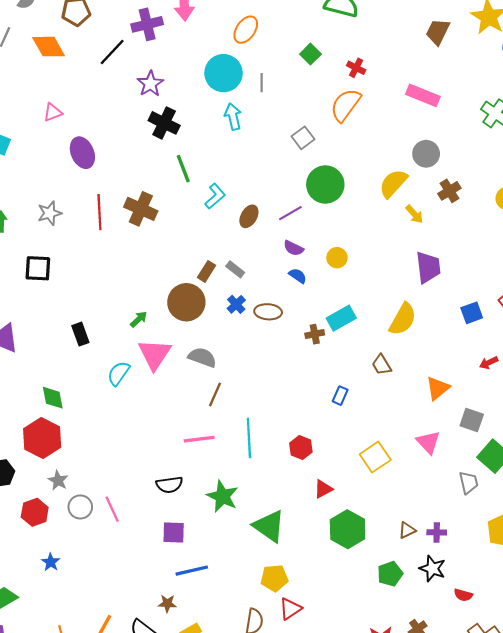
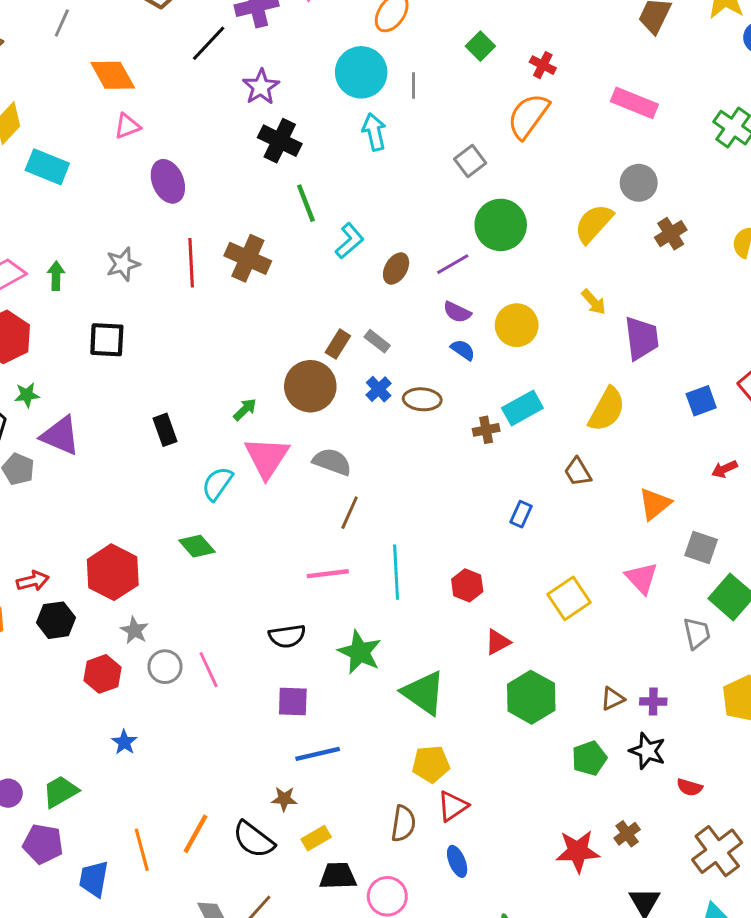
orange diamond: (48, 47) -> (113, 75), moved
yellow arrow: (414, 214) -> (594, 302), moved
yellow circle: (337, 258) -> (517, 325), size x1.5
green diamond: (53, 398) -> (197, 546), moved, turned -30

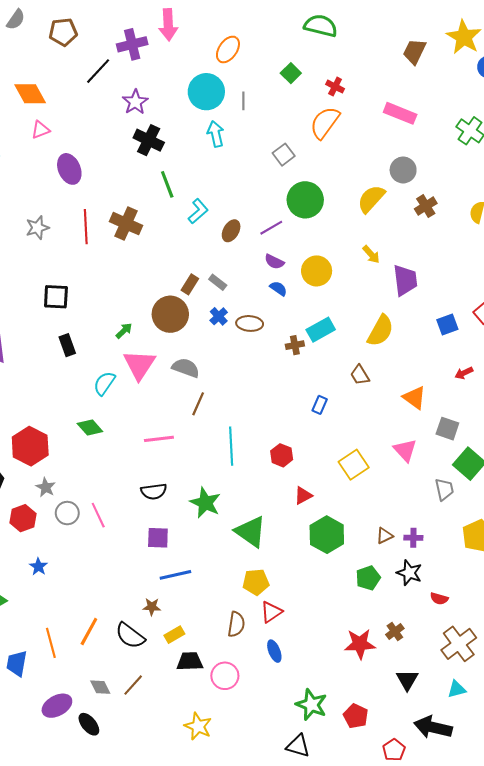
black square: (107, 340) -> (56, 297), moved
orange triangle: (655, 504) -> (414, 398), turned -45
pink line: (328, 574) -> (159, 439), moved

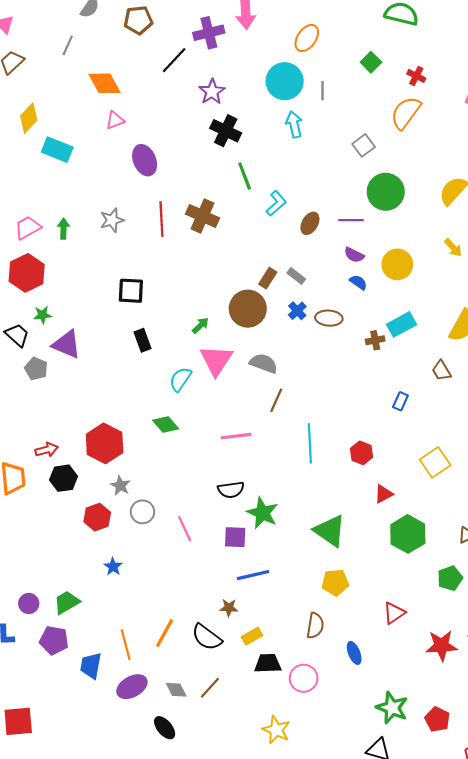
purple line: (271, 228) -> (351, 220), turned 30
green star: (205, 503) -> (263, 513), moved
pink line: (98, 515) -> (185, 529), moved
red triangle: (271, 612) -> (394, 613), moved
purple ellipse: (57, 706) -> (132, 687), moved

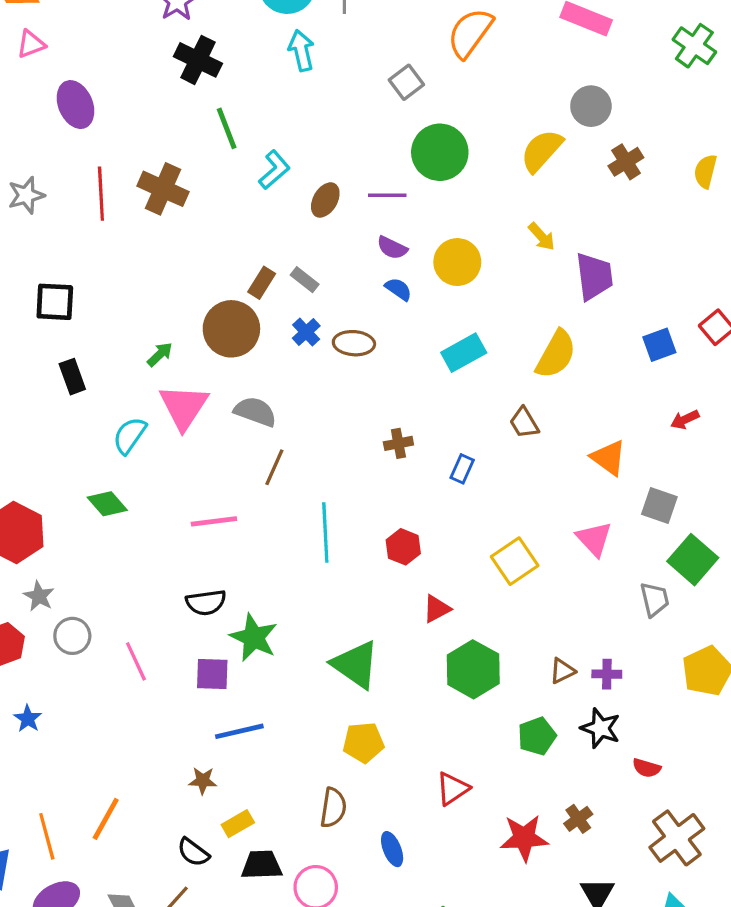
brown cross: (375, 340) -> (398, 443), moved
black semicircle: (207, 637) -> (193, 852), moved, size x0.7

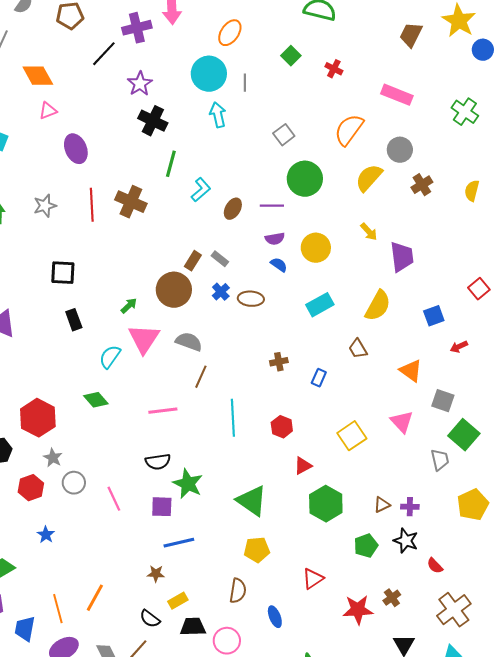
orange semicircle: (470, 33) -> (349, 130), moved
green line: (227, 128) -> (171, 164), turned 36
purple semicircle: (392, 248) -> (275, 239), turned -36
blue square: (659, 345) -> (434, 316), moved
red semicircle: (647, 768) -> (435, 566), turned 30

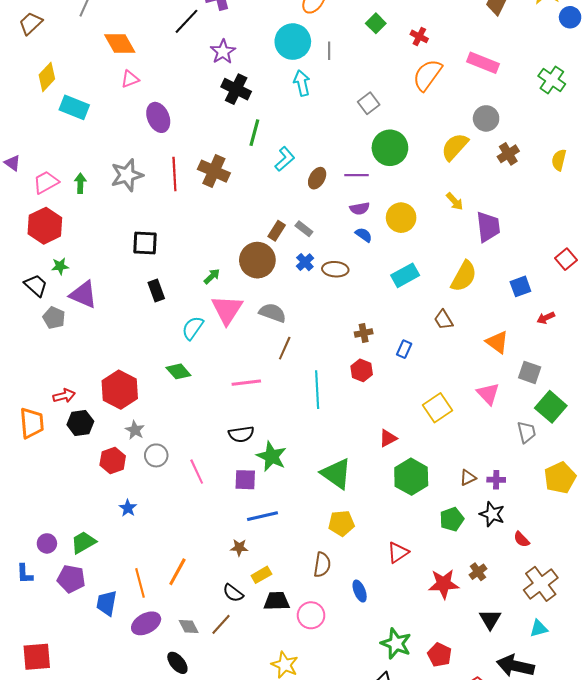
orange semicircle: (349, 130) -> (427, 75), moved
gray star: (45, 206) -> (127, 175), size x1.4
red hexagon: (282, 427) -> (362, 370), moved

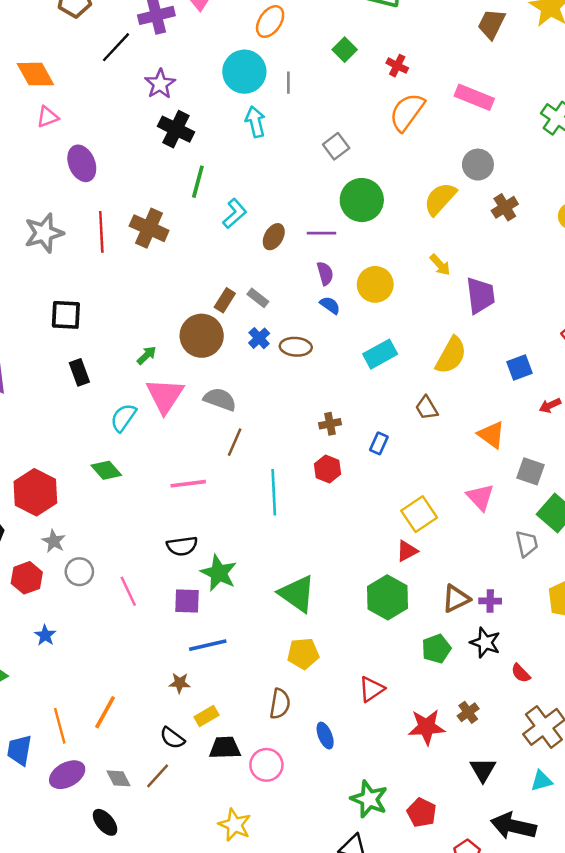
purple semicircle: (360, 209) -> (325, 273), turned -96
red triangle: (388, 438) -> (407, 551), moved
brown triangle: (468, 478) -> (456, 599), size x1.4

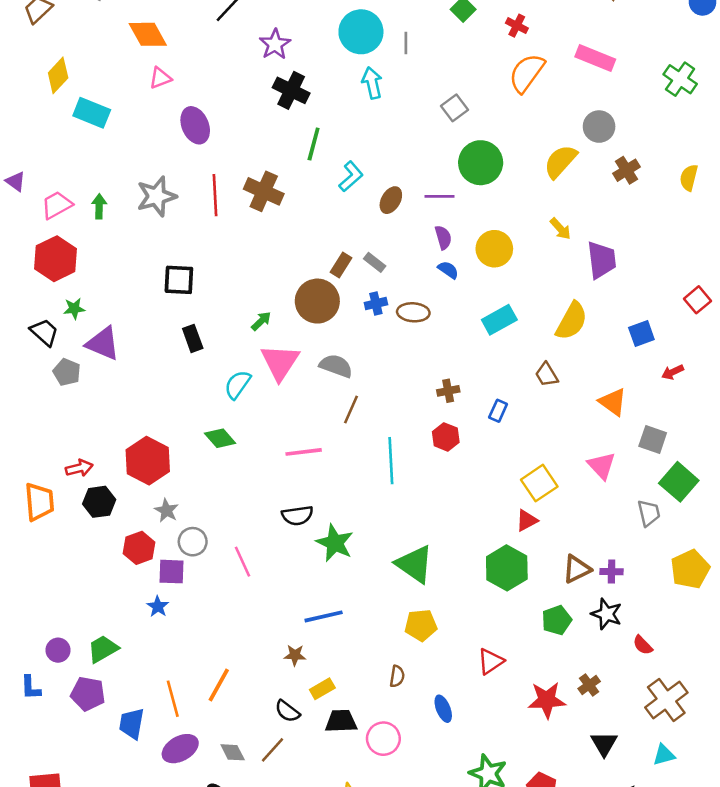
blue cross: (259, 338) -> (376, 304), turned 30
purple square: (187, 601) -> (171, 572), moved
brown semicircle: (280, 704) -> (397, 676), size x0.7

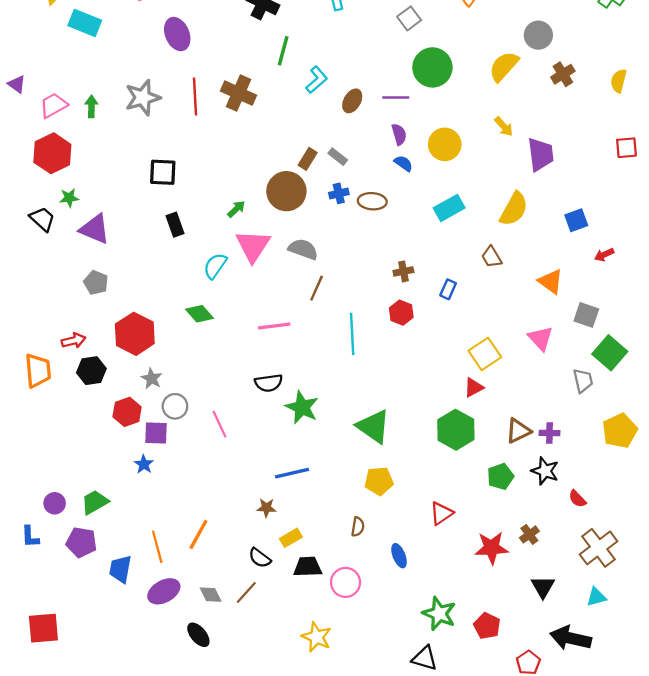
red square: (698, 300) -> (626, 148), moved, turned 35
gray pentagon: (67, 372) -> (96, 283), moved

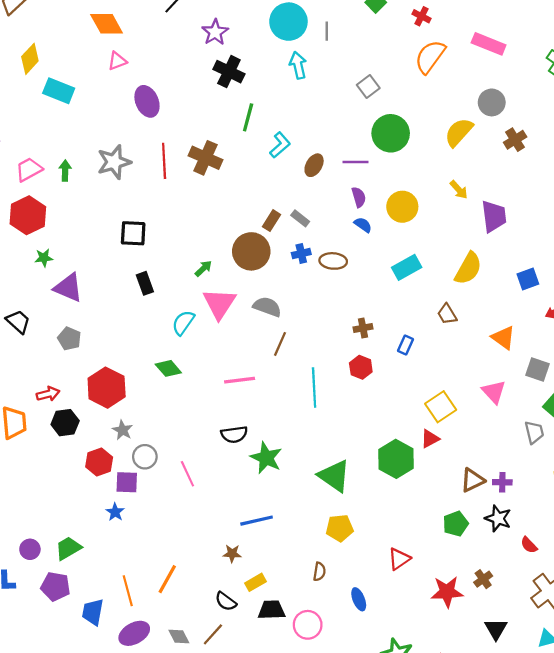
black trapezoid: (42, 219) -> (18, 322), moved
green hexagon: (456, 430) -> (396, 459), moved

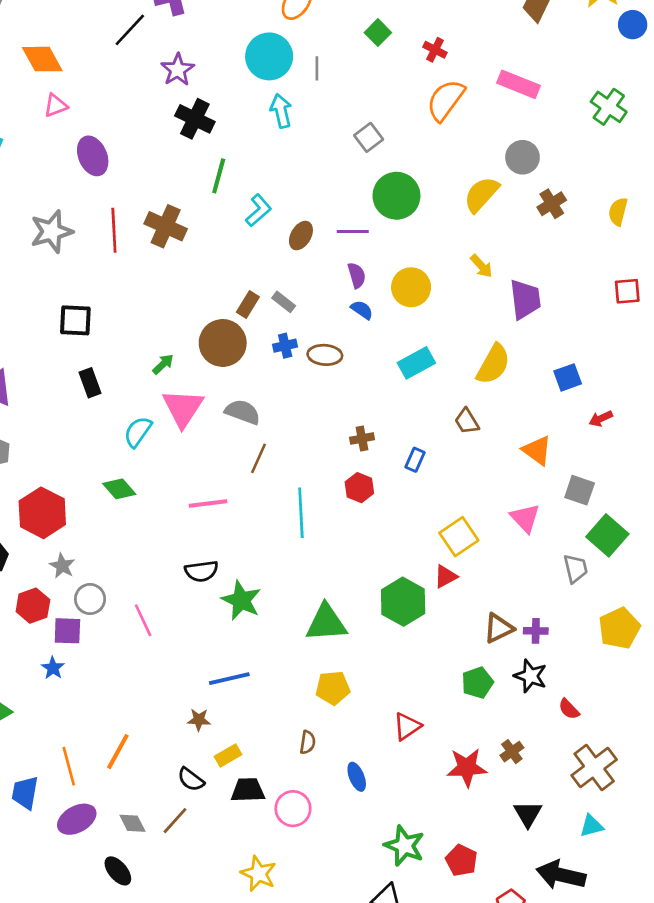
green triangle: (334, 476) -> (326, 623), turned -39

